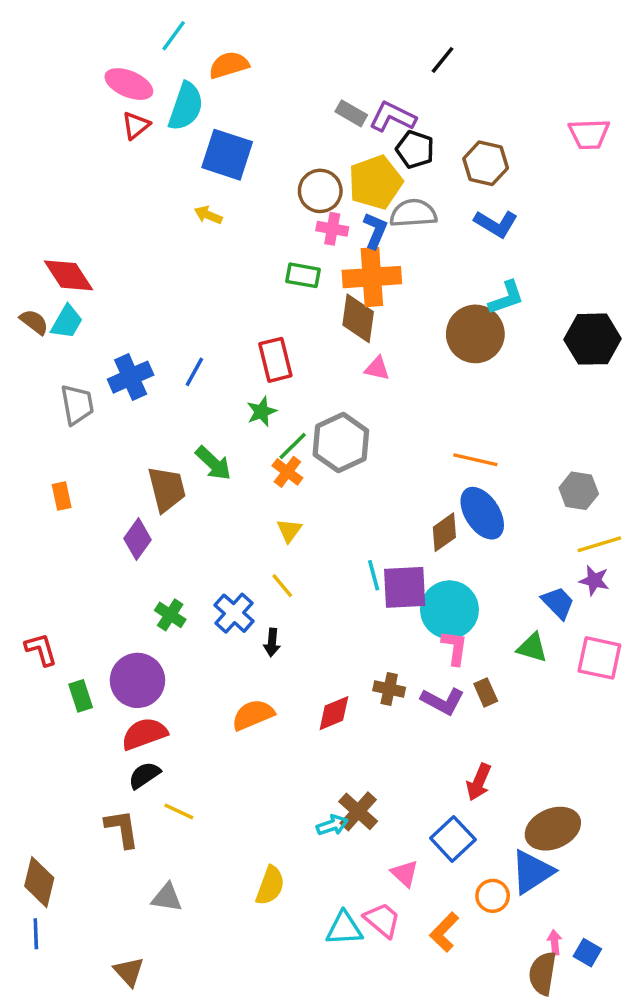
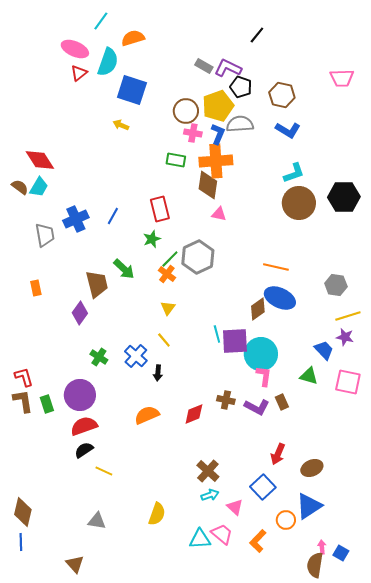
brown circle: (475, 334) -> (299, 203), moved
blue ellipse: (482, 513) -> (280, 298), turned -32
cyan arrow: (332, 825) -> (210, 495), moved
brown L-shape: (122, 829) -> (23, 401), moved
brown ellipse: (553, 829) -> (312, 468), moved, size x0.7

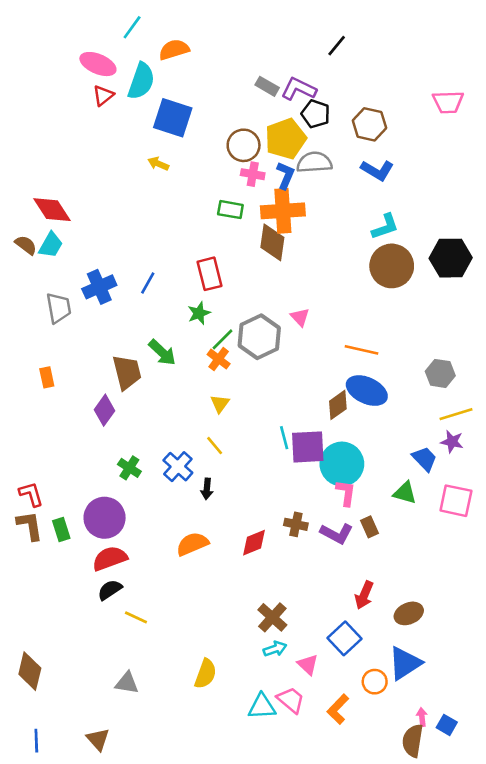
pink triangle: (219, 214) -> (300, 317), moved, turned 35
blue line: (21, 542) -> (36, 741), moved

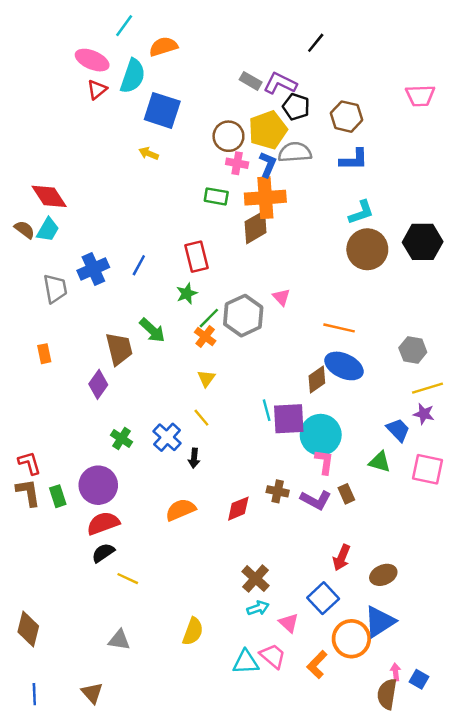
blue L-shape: (377, 170) -> (354, 160), turned -32
brown diamond: (272, 242) -> (256, 227), turned 52
orange circle: (375, 682) -> (351, 639), size x1.6

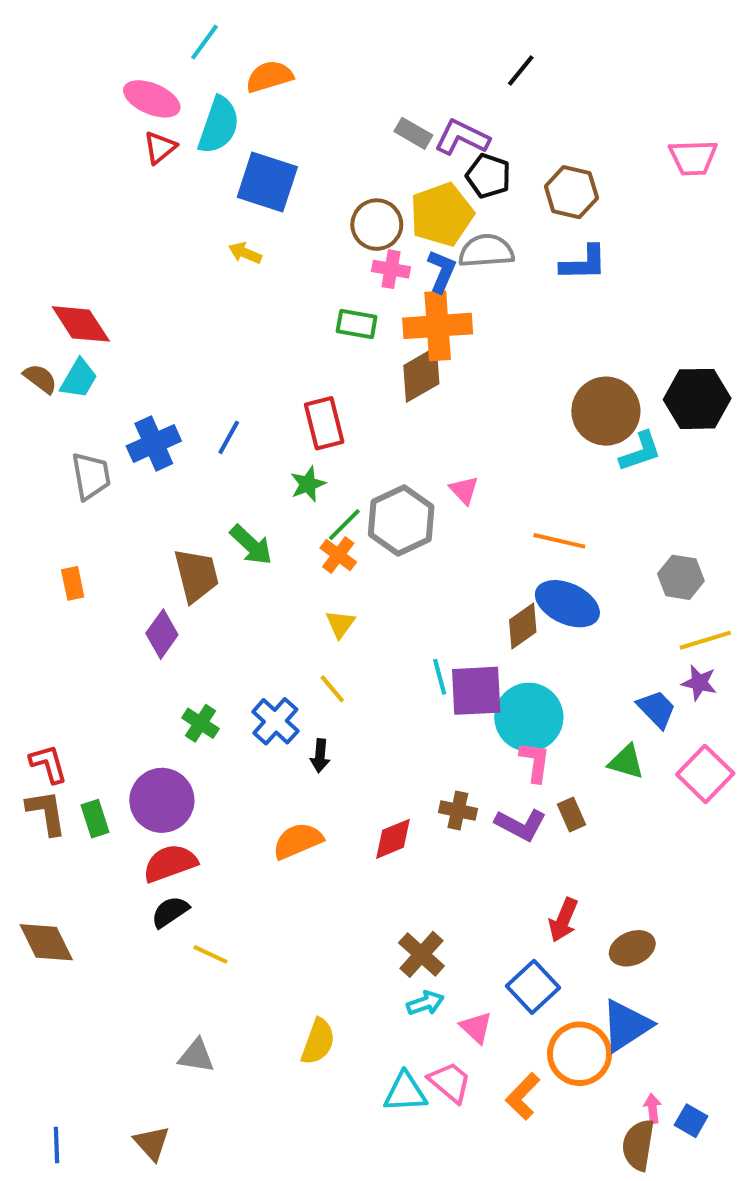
cyan L-shape: (361, 212) -> (640, 452), moved
pink square: (428, 469) -> (705, 774), turned 32
brown diamond: (28, 629) -> (46, 942), moved, turned -40

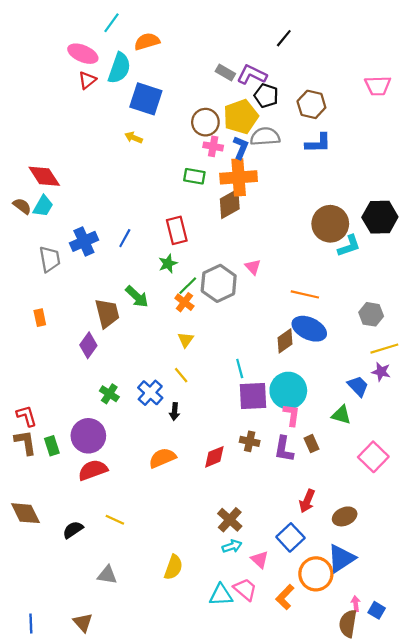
purple square: (476, 691) -> (253, 396), moved
pink square: (705, 774) -> (373, 457), moved
purple L-shape: (521, 825) -> (284, 449), turned 72
black semicircle: (170, 912) -> (73, 530), moved

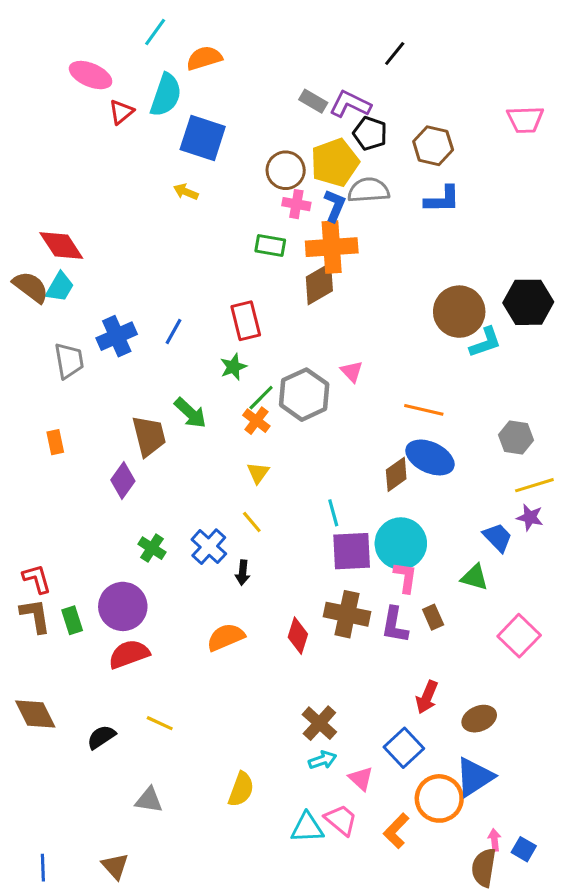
pink ellipse: (83, 54) -> (91, 75), moved
brown semicircle: (22, 206) -> (31, 287), size x1.4
brown cross: (250, 441) -> (347, 614), size x1.6
red diamond: (214, 457) -> (298, 636), turned -50

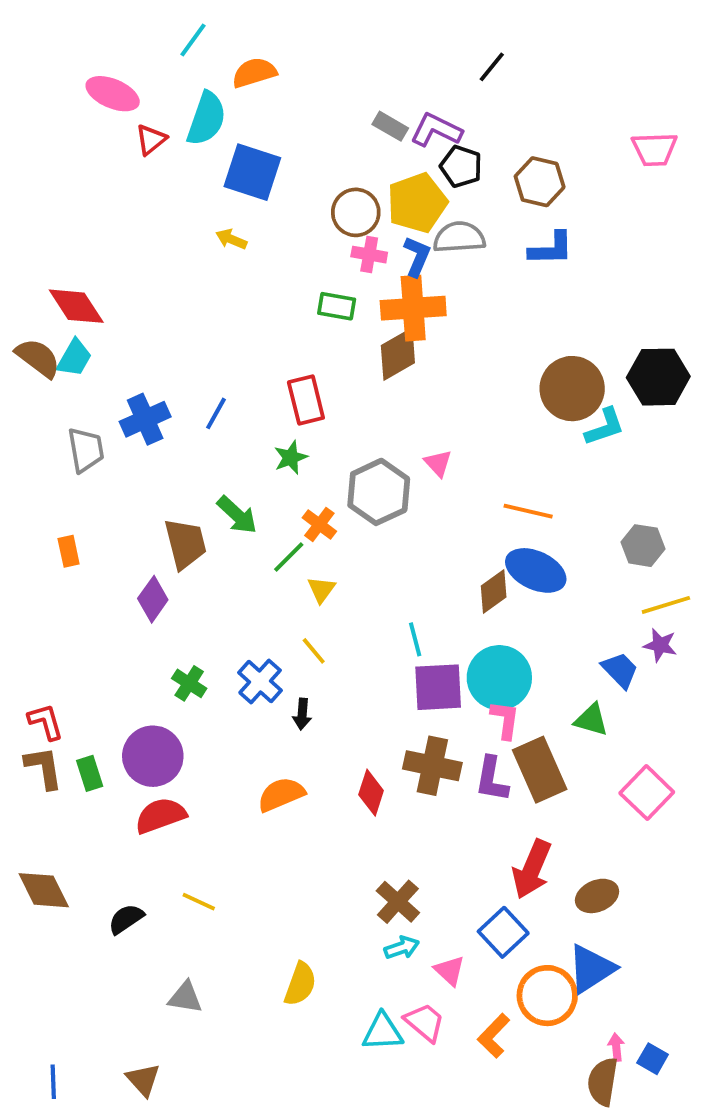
green line: (261, 398) -> (289, 557), moved
brown rectangle: (433, 617) -> (540, 770), size x2.0
red arrow: (427, 697) -> (532, 869), size x1.4

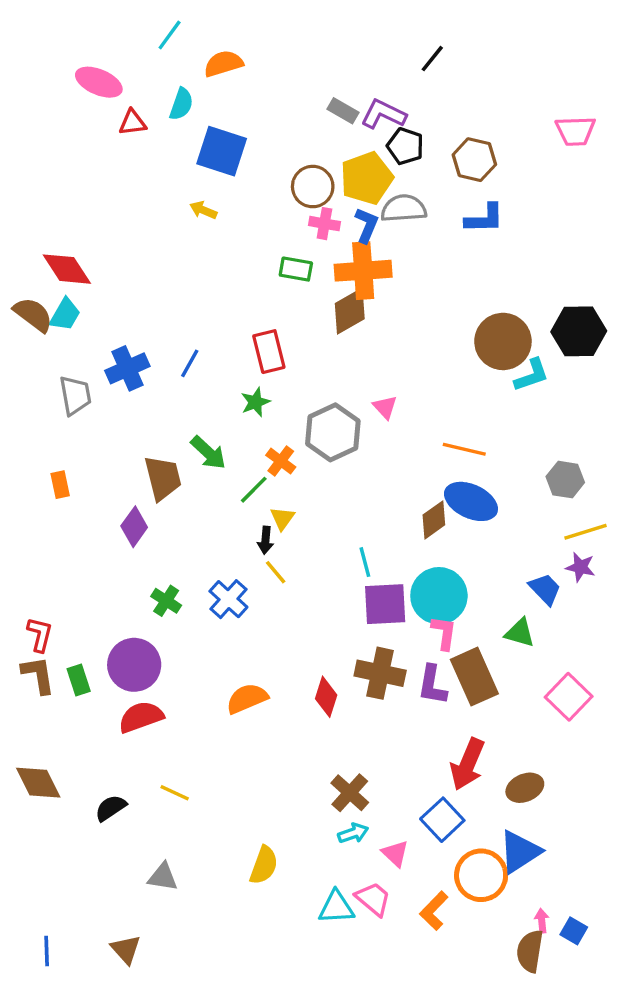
cyan semicircle: (206, 119) -> (181, 104), size x0.7
red triangle: (151, 140) -> (132, 123), turned 32
black arrow: (302, 714) -> (266, 540), moved
red L-shape: (46, 722) -> (40, 634), turned 30

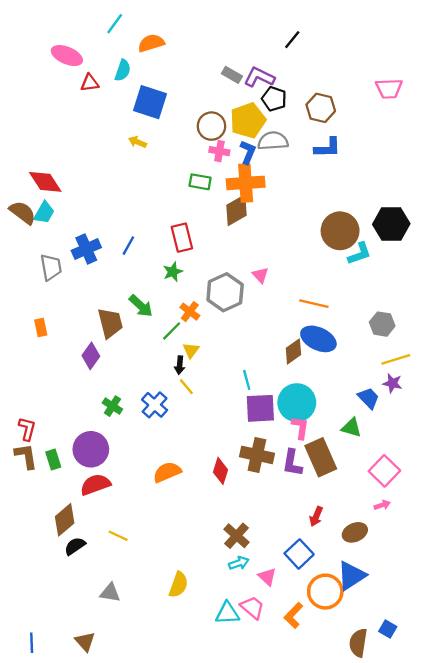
red arrow: (468, 764) -> (316, 516), size x0.6
brown diamond: (38, 783) -> (65, 520), moved, turned 76
pink arrow: (542, 921) -> (382, 505), moved, turned 77

